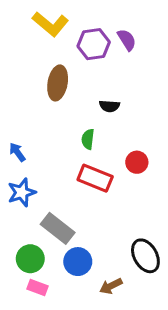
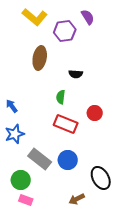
purple semicircle: (127, 40) -> (88, 17), moved
blue circle: (78, 262) -> (68, 160), moved

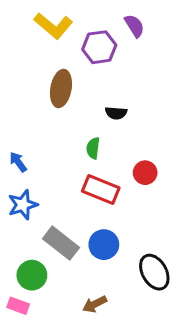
brown arrow: (77, 199) -> (95, 304), moved
pink rectangle: (26, 200) -> (18, 306), moved

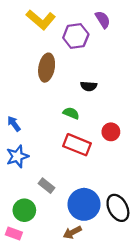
green semicircle: (93, 148) -> (71, 113), turned 105
gray rectangle: (61, 243) -> (47, 186), size x0.6
blue circle: (104, 245) -> (84, 204), moved, size x1.4

